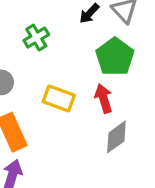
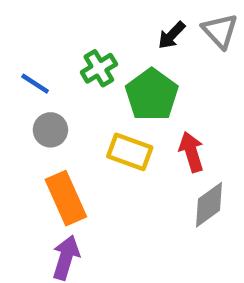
green pentagon: (115, 57) -> (152, 95), moved

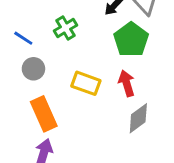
green pentagon: (152, 95) -> (131, 40), moved

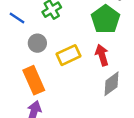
gray circle: (33, 69) -> (37, 43), moved
yellow rectangle: (86, 83) -> (68, 55), turned -45

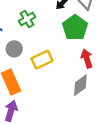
red arrow: (102, 55) -> (87, 59), moved

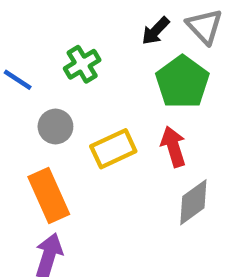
red arrow: (87, 59) -> (173, 147), moved

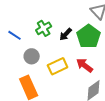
black arrow: (156, 31) -> (66, 34), moved
red arrow: (173, 147) -> (85, 65), turned -36

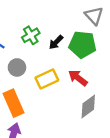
green pentagon: (89, 36) -> (82, 44), turned -30

